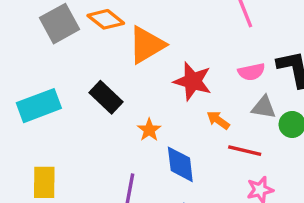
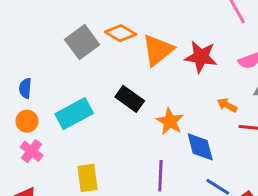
red star: (193, 81) -> (201, 57), moved
orange star: (149, 130) -> (170, 121), size x1.4

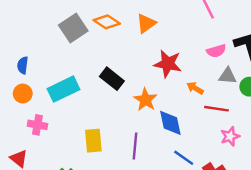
orange triangle: (158, 50) -> (146, 23), moved, size x0.7
red star: (201, 57) -> (168, 64), moved
pink cross: (32, 151) -> (37, 125), moved, turned -30
yellow rectangle: (88, 178) -> (93, 141), moved

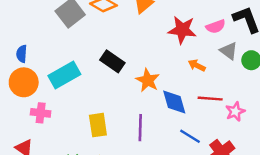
red star: (168, 64) -> (182, 30), moved
gray triangle: (228, 76) -> (229, 51), turned 36
orange circle: (23, 94) -> (24, 82), size x1.5
red line: (216, 109) -> (210, 99), moved

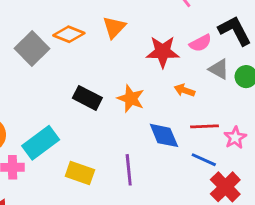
cyan rectangle: (64, 75) -> (41, 143), moved
orange star: (148, 80) -> (131, 99), moved
yellow rectangle: (98, 125) -> (80, 173), turned -55
blue line: (190, 136) -> (204, 160), moved

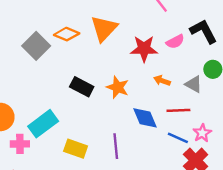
orange triangle: (114, 27) -> (104, 28), size x1.4
gray triangle: (219, 69) -> (194, 84), moved
pink star: (235, 138) -> (202, 133), moved

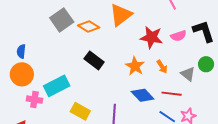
orange diamond: (67, 34) -> (89, 26), moved
orange arrow: (162, 81) -> (162, 67), turned -152
orange star: (118, 87) -> (135, 66), moved
blue diamond: (145, 118) -> (143, 95), turned -30

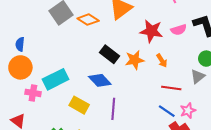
black rectangle: (94, 60) -> (109, 54), moved
orange star: (135, 66) -> (135, 60), turned 30
gray triangle: (188, 74) -> (198, 77), moved, turned 42
blue diamond: (143, 95) -> (100, 80), moved

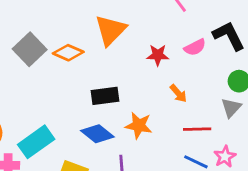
red star: (151, 31) -> (158, 55), size x0.7
black rectangle: (109, 54) -> (105, 96), turned -36
orange star: (135, 60) -> (139, 125), moved, turned 30

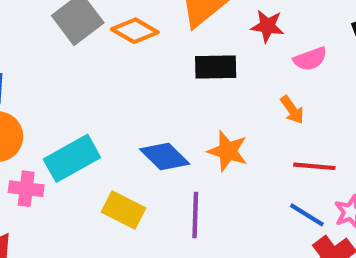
pink semicircle: (195, 47) -> (310, 59), moved
red star: (158, 55) -> (267, 26), moved
black rectangle: (105, 96) -> (216, 67), moved

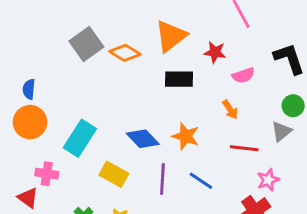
cyan rectangle: (72, 158) -> (80, 138), turned -30
pink cross: (26, 189) -> (47, 174), moved
blue line: (307, 215) -> (201, 181), moved

